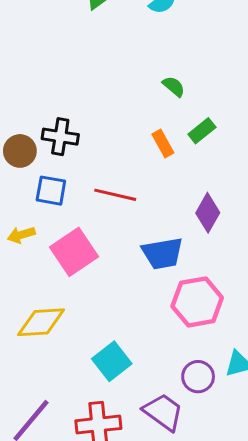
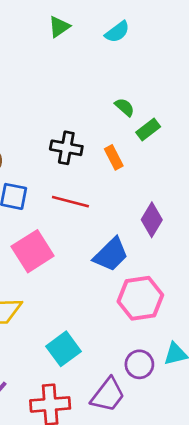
green rectangle: (202, 131) -> (148, 129), moved
black cross: (60, 137) -> (66, 148), moved
blue trapezoid: (163, 253) -> (111, 255), turned -36
purple trapezoid: (163, 412) -> (108, 395), turned 90

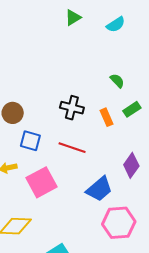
green rectangle: (148, 129) -> (132, 109), moved

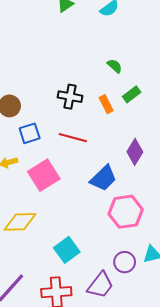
blue square: (30, 141) -> (30, 133), turned -30

